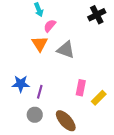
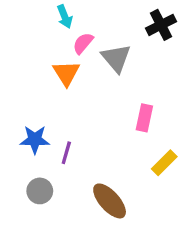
gray triangle: (66, 50) -> (116, 58), moved, turned 30
pink rectangle: (81, 88) -> (144, 118), moved
gray circle: (35, 115) -> (40, 191), moved

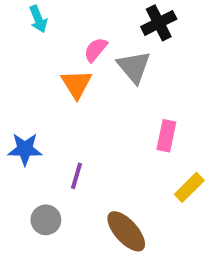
cyan arrow: (65, 17) -> (38, 19), moved
black cross: (161, 25) -> (159, 23), moved
blue star: (35, 139) -> (25, 149), moved

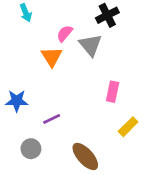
purple line: (76, 176) -> (52, 119), turned 48

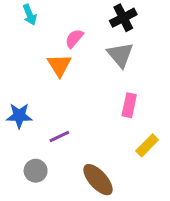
gray triangle: (90, 45) -> (120, 55), moved

